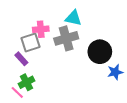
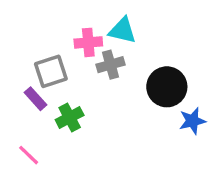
pink cross: (41, 29) -> (88, 42), moved
gray cross: (66, 38) -> (111, 65), size x0.7
green cross: (26, 82) -> (70, 118), moved

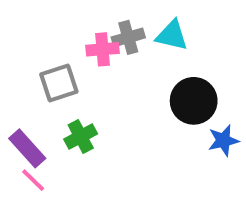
cyan triangle: (122, 30) -> (172, 35), moved
gray cross: (111, 65) -> (128, 37), moved
purple rectangle: (35, 99) -> (27, 148), moved, size x1.4

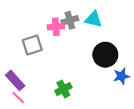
green cross: (81, 137) -> (63, 89), moved

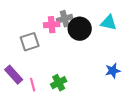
cyan triangle: (93, 19) -> (109, 23), moved
black circle: (105, 55) -> (80, 29), moved
pink line: (18, 98) -> (33, 85), moved, turned 32

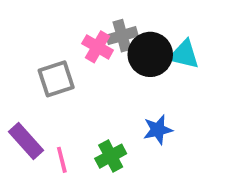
cyan triangle: (109, 23) -> (184, 54), moved
pink cross: (52, 25) -> (98, 47), turned 35
blue star: (113, 71) -> (158, 130), moved

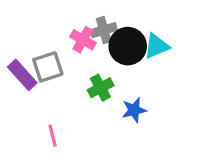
cyan triangle: (184, 54) -> (157, 46), turned -36
purple rectangle: (26, 141) -> (22, 75), moved
green cross: (111, 156) -> (101, 88), moved

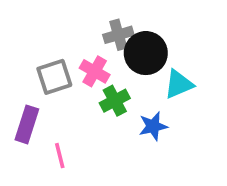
pink cross: (83, 40) -> (95, 71), moved
cyan triangle: (157, 46) -> (179, 84), moved
purple rectangle: (22, 75) -> (27, 124), moved, turned 60

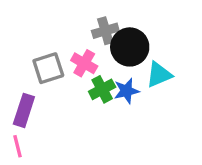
blue star: (153, 126) -> (126, 91), moved
pink line: (60, 156) -> (17, 146), moved

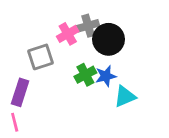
pink cross: (84, 63) -> (68, 34), moved, turned 30
cyan triangle: (159, 75) -> (125, 96), moved

